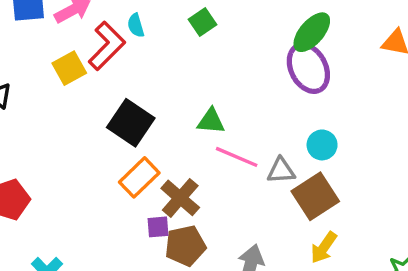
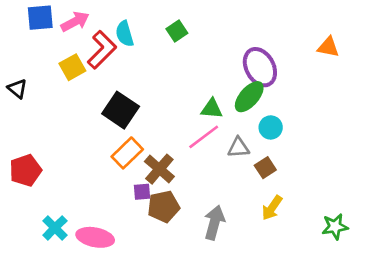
cyan semicircle: (136, 25) -> (125, 34), size x1.4
green ellipse: (312, 32) -> (249, 97), moved
green triangle: (211, 121) -> (212, 109), moved
pink line: (237, 157) -> (204, 137), turned -60
brown square: (315, 196) -> (265, 168), size x0.6

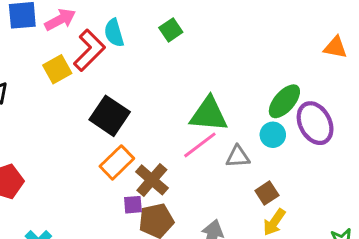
purple ellipse: (260, 67) -> (315, 123), moved
green ellipse: (249, 97) -> (284, 101), moved
green triangle: (212, 109) -> (209, 114), size x1.6
brown square: (265, 168) -> (267, 193), moved

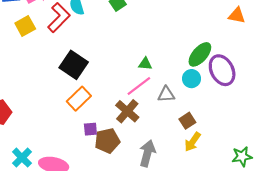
yellow square: (57, 69) -> (25, 26), moved
green triangle: (209, 114) -> (145, 64), size x0.5
brown cross: (152, 180) -> (127, 111), moved

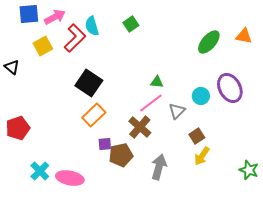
green ellipse: (200, 54) -> (209, 42), moved
gray triangle: (166, 94) -> (177, 111), turned -42
green star: (242, 157) -> (249, 170), turned 30

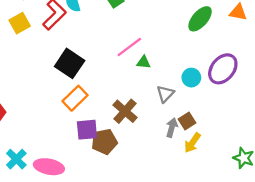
purple ellipse: (230, 88) -> (223, 69), turned 68
pink line: (151, 103) -> (129, 47), moved
purple square: (105, 144) -> (87, 130), size x1.5
gray arrow: (159, 167) -> (172, 128), moved, size x0.7

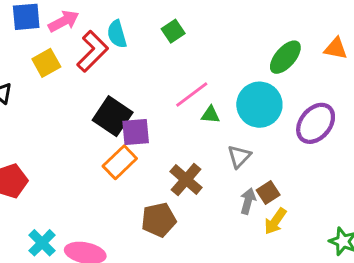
cyan circle: (191, 78) -> (259, 105), moved, size x1.8
purple square: (87, 130) -> (136, 132), moved

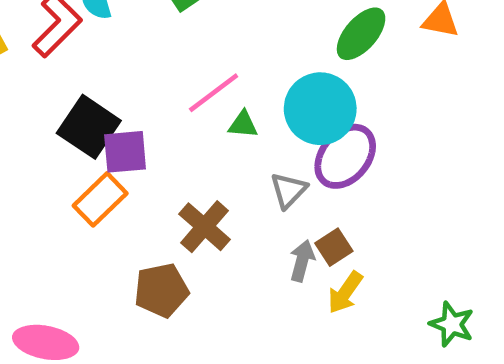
purple ellipse: (316, 123) -> (345, 156), moved

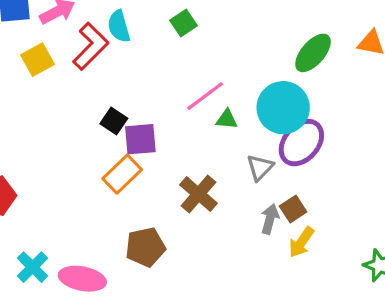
black square: (89, 127) -> (114, 121), size x0.6
brown pentagon: (161, 290) -> (145, 247), moved

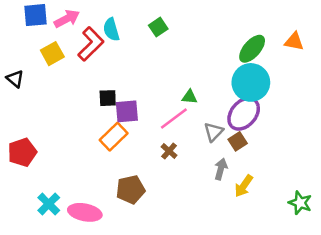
pink line: (205, 96) -> (174, 119), moved
cyan circle: (283, 108) -> (251, 82), moved
black square: (114, 121) -> (108, 98), turned -36
brown cross: (198, 194) -> (169, 151), size x0.6
brown square: (293, 209) -> (238, 141), moved

